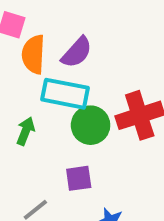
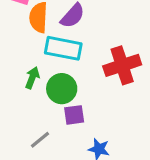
green circle: (91, 125) -> (62, 89), moved

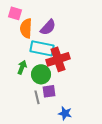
red cross: (122, 65) -> (58, 59), moved
gray line: (40, 140) -> (37, 97), moved, turned -64

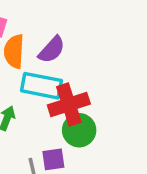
green circle: (41, 74) -> (79, 130), moved

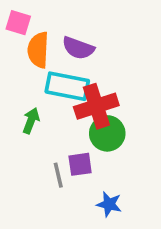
purple semicircle: (52, 50) -> (78, 48), turned 68

